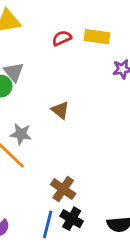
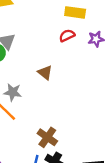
red semicircle: (62, 38) -> (67, 36), moved

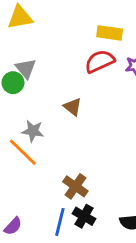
red semicircle: (67, 36) -> (100, 61), size x1.5

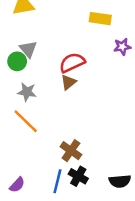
red semicircle: (100, 61) -> (72, 63), moved
brown triangle: (73, 107) -> (68, 82), turned 42
gray star: (33, 131) -> (27, 92), moved

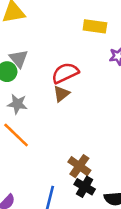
brown cross: (71, 151) -> (79, 166), moved
black cross: (78, 176) -> (85, 187), moved

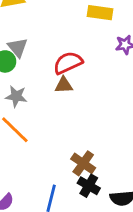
brown triangle: (61, 94) -> (64, 85), turned 36

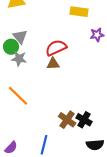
gray star: (16, 96) -> (19, 59), moved
black cross: (89, 186) -> (84, 120), moved

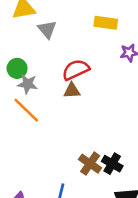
gray triangle: (20, 37) -> (47, 29), moved
orange line: (18, 96) -> (26, 110), moved

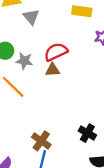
gray star: (27, 84) -> (24, 61), moved
brown cross: (90, 164) -> (41, 141), moved

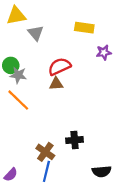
gray star: (24, 61) -> (18, 75), moved
black cross: (87, 133) -> (75, 140), moved, turned -35

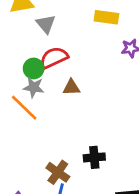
green circle: (11, 65) -> (34, 68), moved
red semicircle: (59, 66) -> (54, 58), moved
gray star: (18, 75) -> (34, 87), moved

